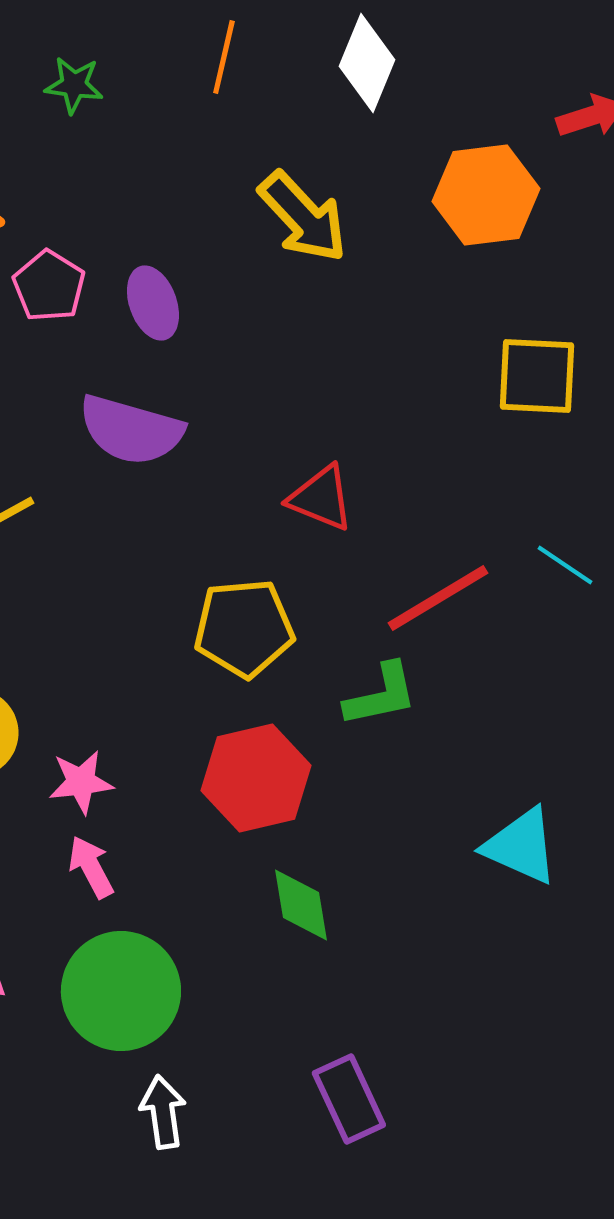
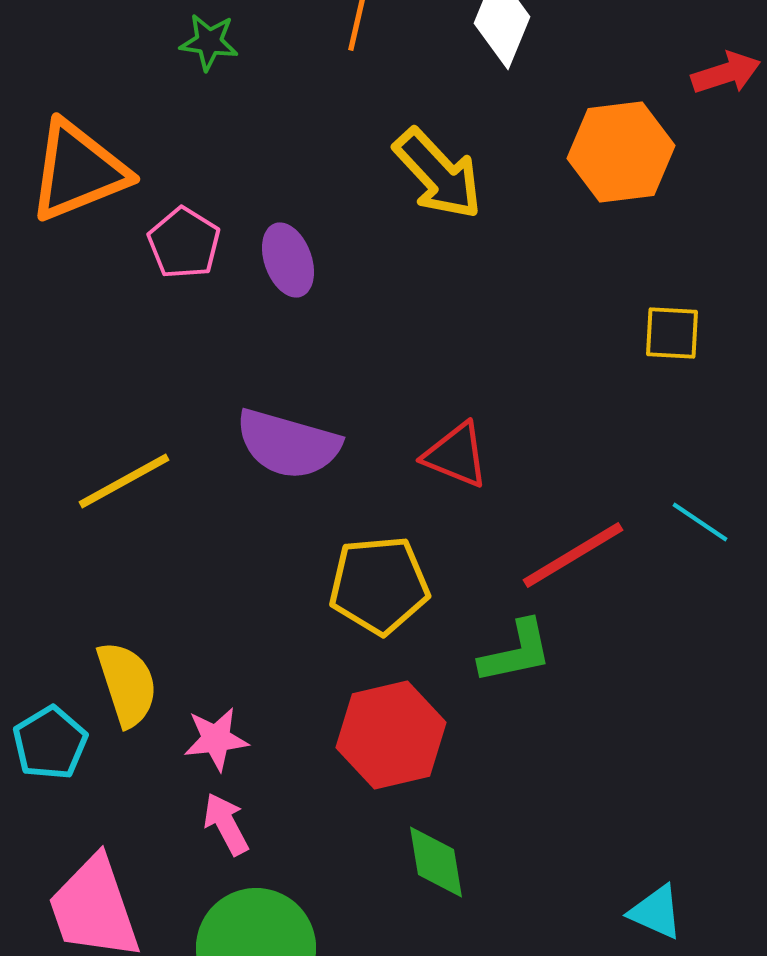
yellow square: (537, 376) -> (672, 333), size x0.7
purple semicircle: (131, 430) -> (288, 444), moved
cyan triangle: (521, 846) -> (656, 912), moved, size x0.7

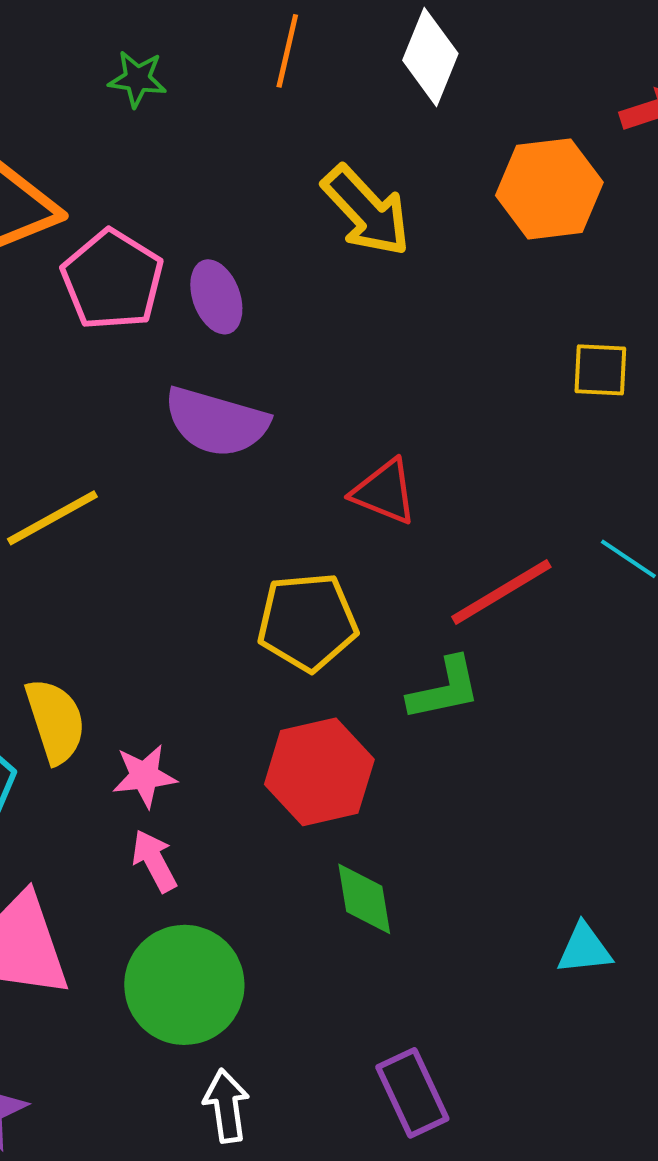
pink pentagon: (184, 243) -> (112, 280), size x1.4
purple semicircle: (288, 444) -> (216, 422), moved
cyan triangle: (656, 912) -> (584, 949), turned -30

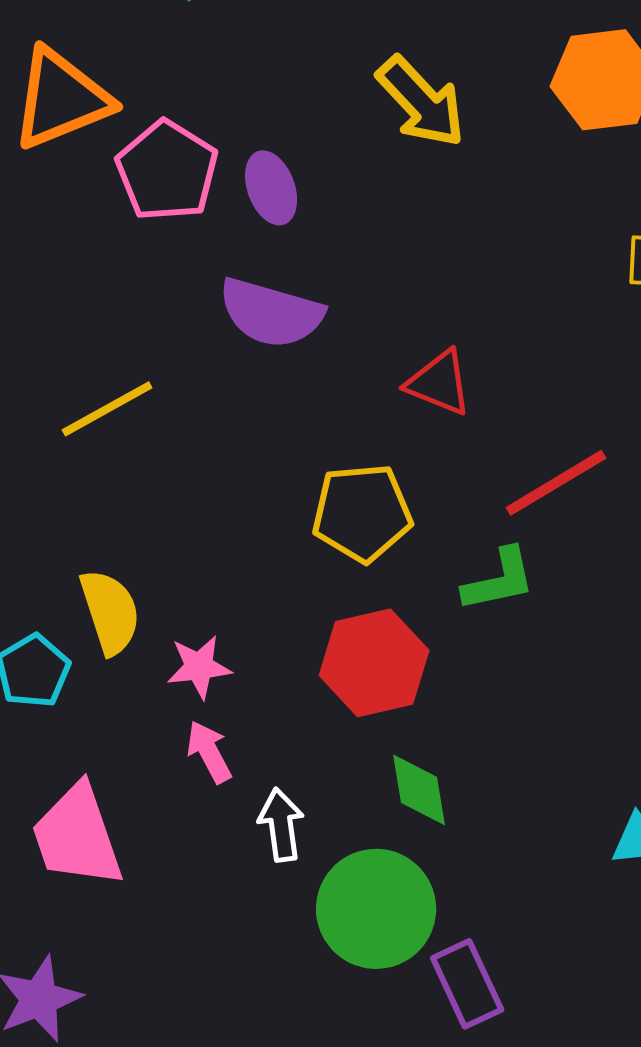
green circle: (184, 985) -> (376, 909), moved
white arrow: (226, 1106) -> (281, 825), moved

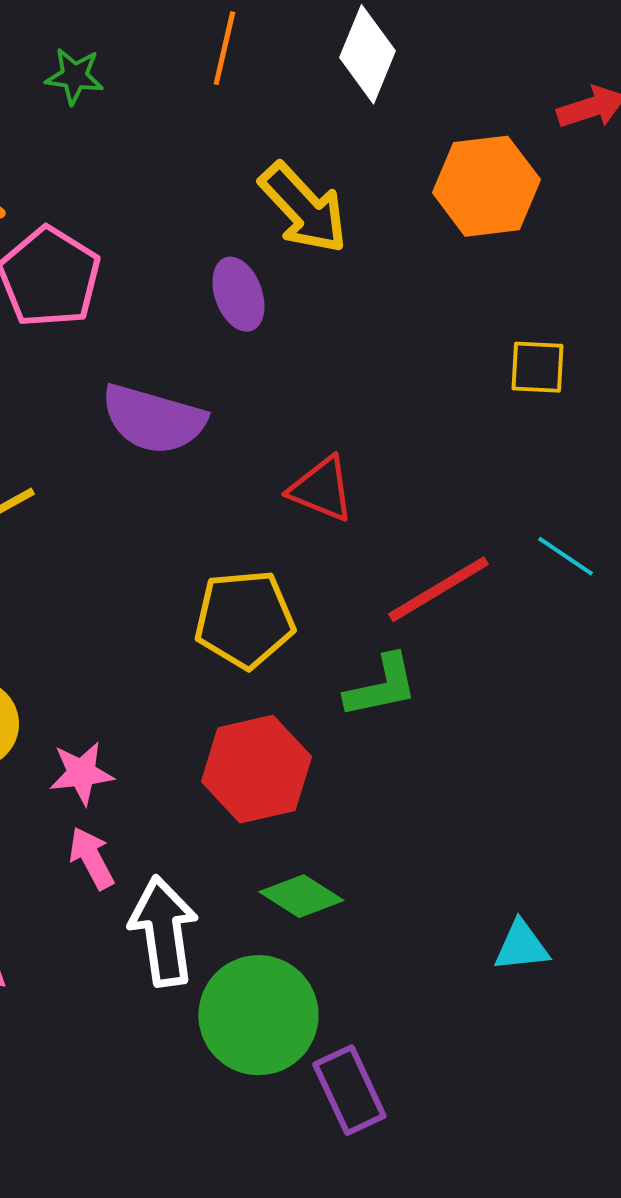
purple ellipse: (271, 188) -> (238, 294), moved
green diamond: (419, 790) -> (301, 896), turned -48
white arrow: (281, 825) -> (163, 931), size x1.5

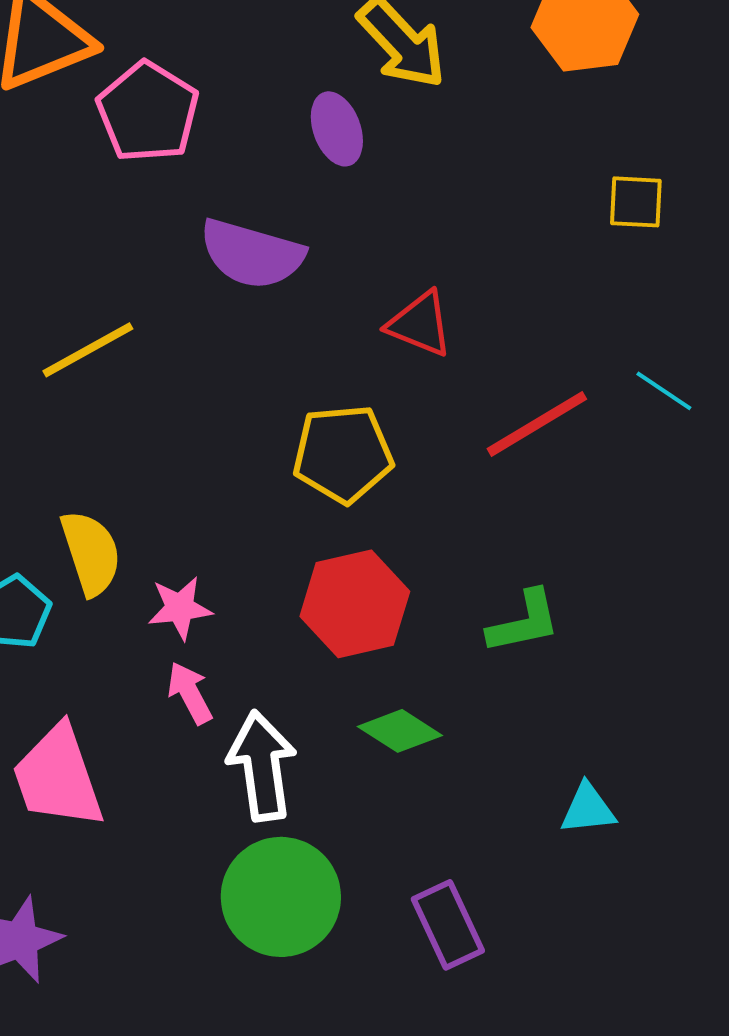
green L-shape: (381, 686) -> (524, 622), moved
cyan triangle: (521, 946) -> (588, 809), moved
green circle: (258, 1015) -> (281, 897), moved

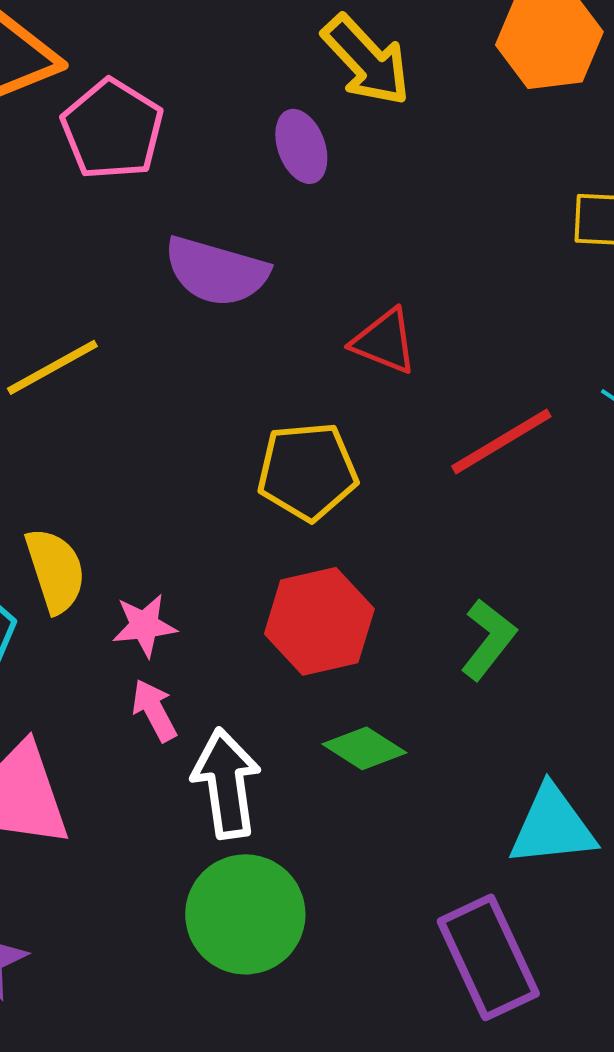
green L-shape: (524, 622) -> (488, 639), turned -40
cyan triangle: (588, 809) -> (552, 826), size x1.6
purple rectangle: (448, 925) -> (488, 957), moved, size x1.4

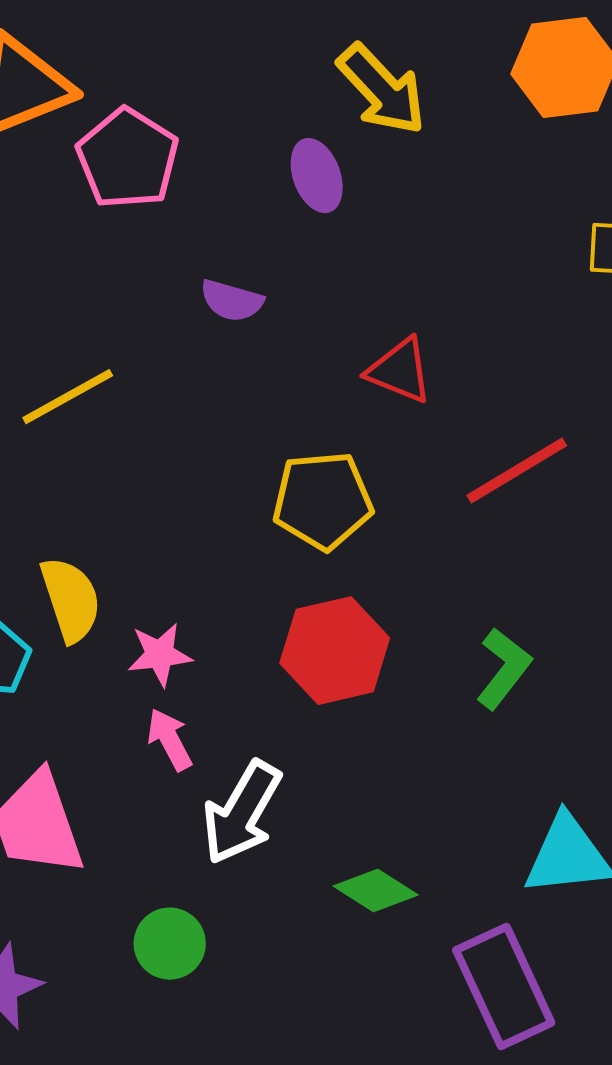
purple semicircle: (216, 271) -> (232, 301), size x0.6
green diamond: (364, 748) -> (376, 891), moved
white arrow: (226, 783) -> (242, 813), turned -142
green circle: (245, 914) -> (170, 944), moved, size x0.6

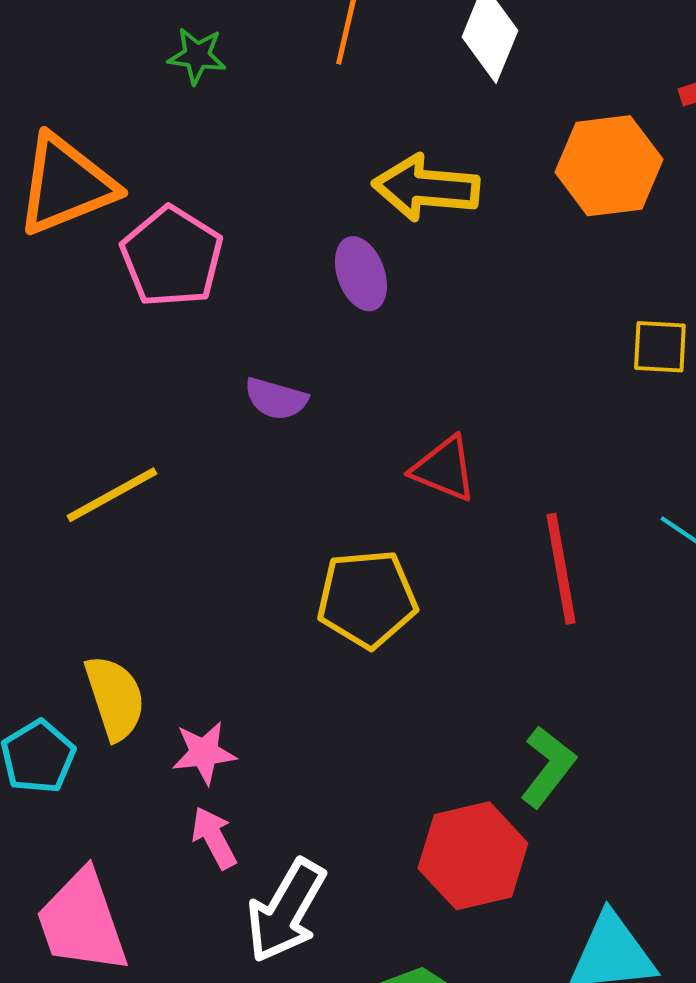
yellow arrow: (382, 90) -> (426, 188), turned 138
red line: (517, 471) -> (561, 569), turned -69
red hexagon: (335, 651) -> (473, 856), moved

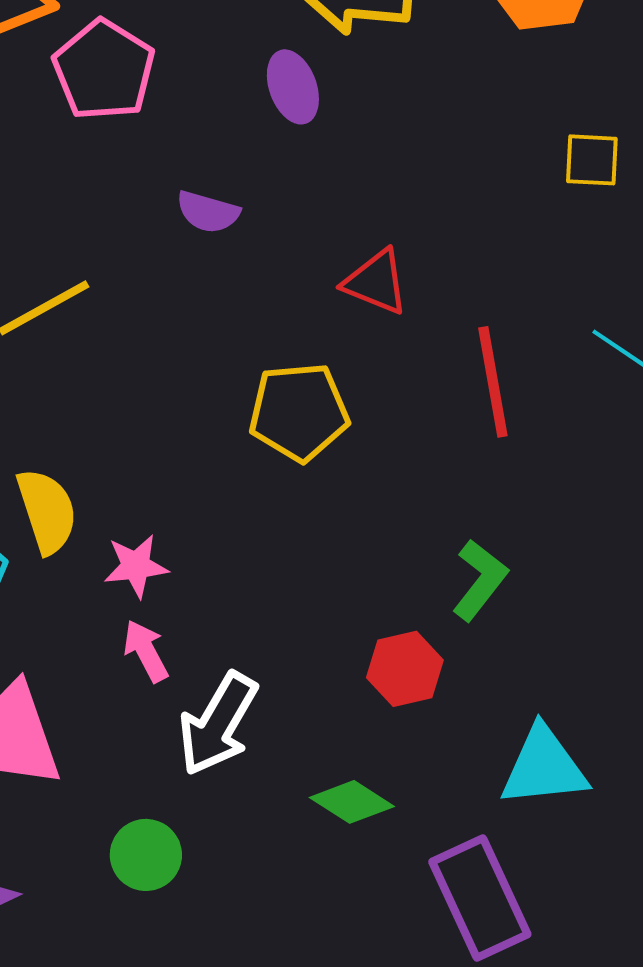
red hexagon: (473, 856) -> (405, 669), size x0.7

